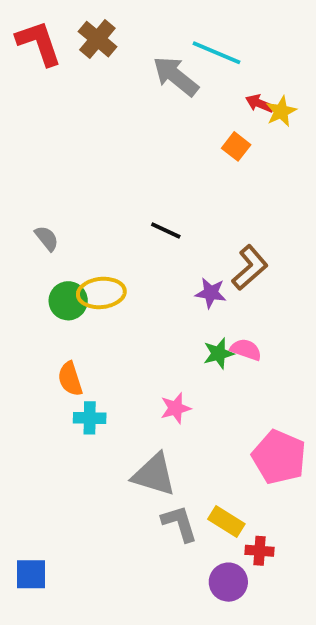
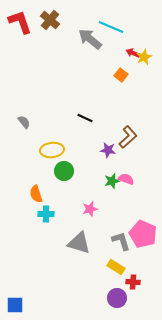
green circle: (68, 301) -> (64, 171), moved
gray L-shape: (179, 523) -> (121, 241), moved
blue square: (31, 574) -> (15, 305), moved

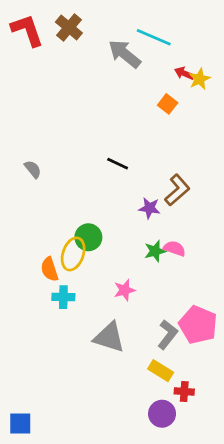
yellow ellipse: (52, 150) -> (73, 254), moved, turned -65
gray L-shape: (121, 241) -> (168, 335), turned 55

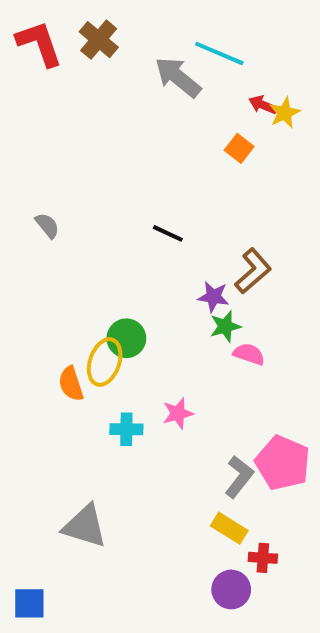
gray semicircle: (33, 169) -> (47, 226), moved
green star: (155, 251) -> (225, 326), moved
cyan cross: (63, 297) -> (126, 429), moved
gray triangle: (109, 337) -> (85, 526), moved

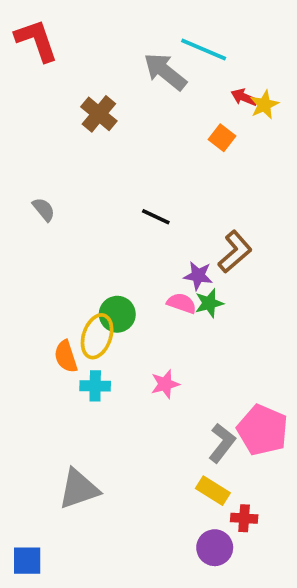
brown cross: (99, 40) -> (99, 114), moved
pink semicircle: (249, 354) -> (182, 303), moved
cyan cross: (126, 429) -> (95, 386), moved
gray triangle: (85, 526) -> (79, 489), turned -36

